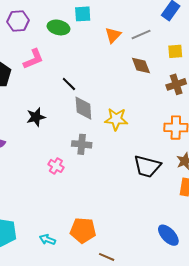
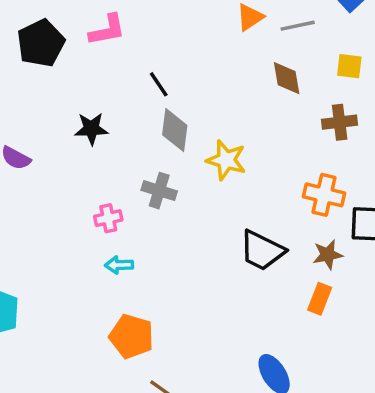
pink cross: (56, 166) -> (108, 218), turned 35
cyan arrow: (47, 240) -> (119, 265), moved, turned -35

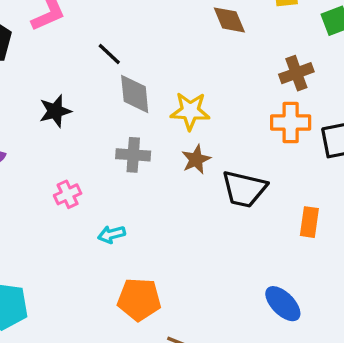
brown cross: (340, 122) -> (296, 73), moved
pink cross: (108, 218) -> (68, 194), moved
brown star: (328, 255) -> (196, 159), moved

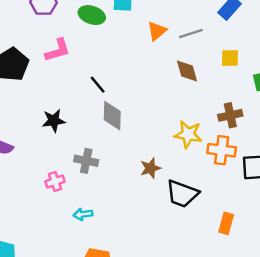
yellow star: (190, 111) -> (188, 134), moved
gray cross: (133, 155) -> (86, 161), moved

